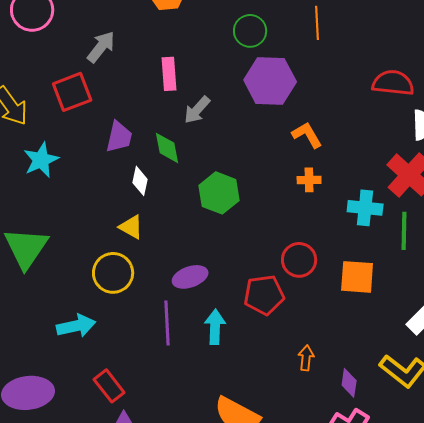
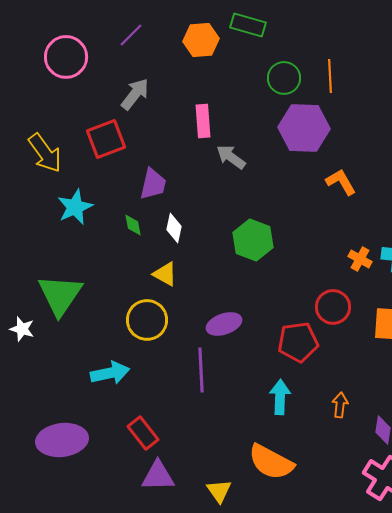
orange line: (317, 23) -> (330, 76), moved
gray arrow: (197, 110) -> (231, 157), turned 84
green diamond: (167, 148) -> (133, 225), moved, size x0.7
orange cross: (309, 180) -> (360, 259), moved, turned 30
cyan arrow: (215, 327) -> (280, 397), moved

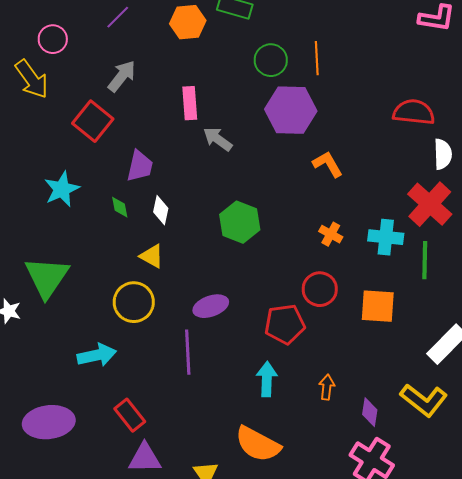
pink circle: (66, 57) -> (53, 39), size x0.7
red square: (106, 139) -> (93, 121), turned -30
yellow arrow: (45, 153) -> (32, 79), moved
orange cross: (360, 259) -> (331, 234), moved

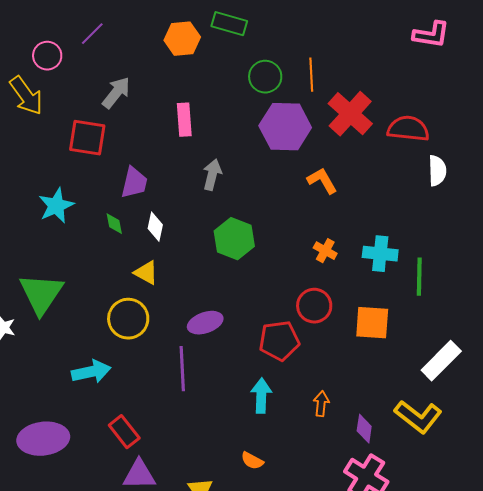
purple line: (118, 17) -> (92, 34), moved
red square: (93, 121) -> (87, 138), turned -30
gray arrow: (218, 139) -> (212, 175), moved, turned 68
red cross: (430, 204) -> (350, 114), moved
orange semicircle: (258, 444) -> (252, 461), size x0.5

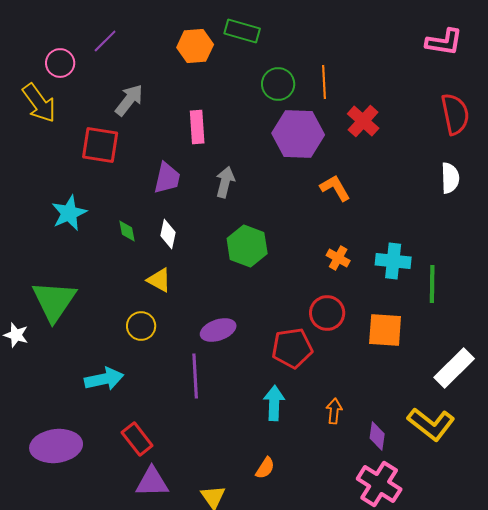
red cross: (350, 114) -> (363, 121), size x0.7
red semicircle: (408, 129) -> (455, 114), moved, turned 72
purple trapezoid: (134, 183) -> (167, 178), moved
yellow circle: (128, 319) -> (141, 326), size x0.7
orange semicircle: (252, 461) -> (265, 468), turned -85

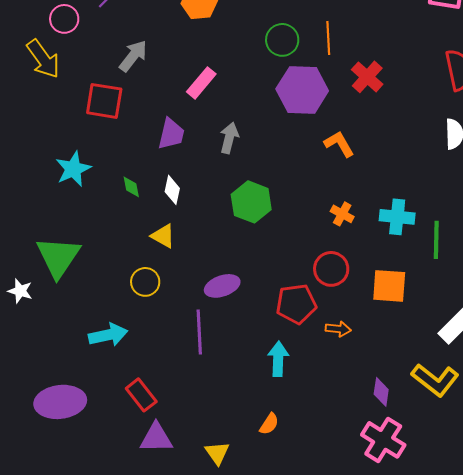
pink rectangle: (197, 127) -> (201, 83), turned 44
orange arrow: (334, 411) -> (338, 329), moved, turned 90

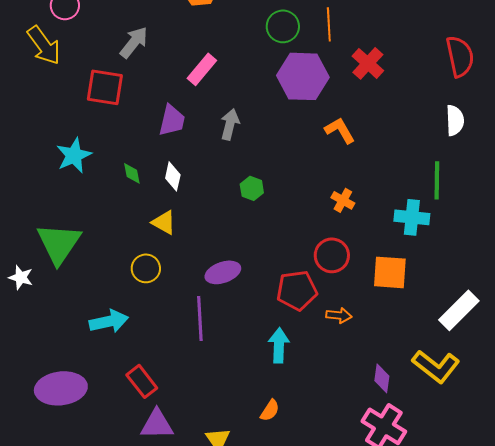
green hexagon: (251, 202) -> (252, 188), size x0.6
cyan cross: (397, 217) -> (412, 217), moved
green line: (436, 240) -> (437, 180), moved

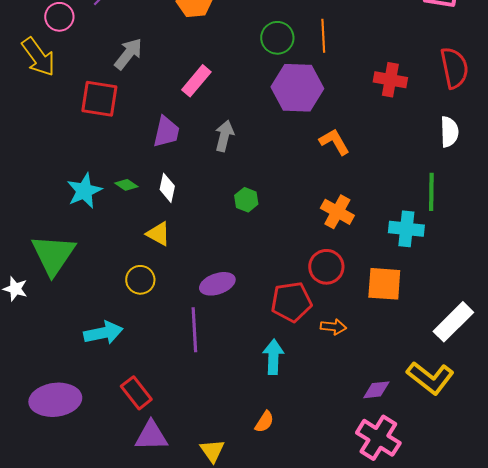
red cross: (368, 63) -> (390, 80), moved, turned -32
cyan star: (74, 155) -> (84, 191), moved
green diamond: (132, 173) -> (126, 185), turned -45
orange cross: (343, 200) -> (337, 212), size x1.4
purple diamond: (382, 378) -> (376, 390), turned 76

